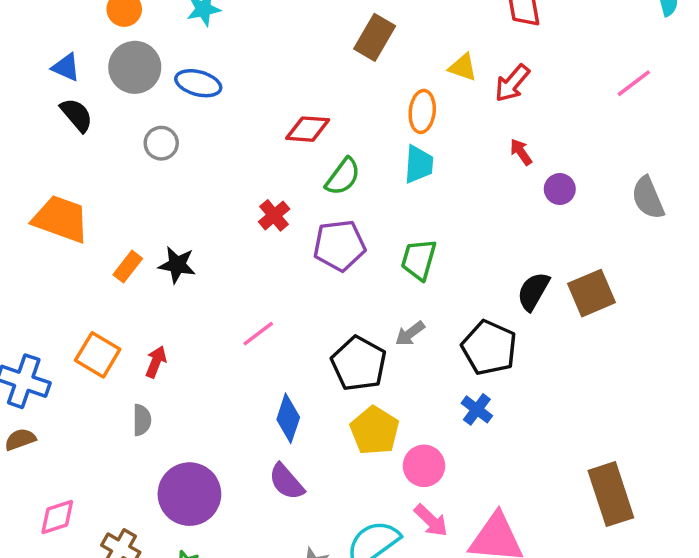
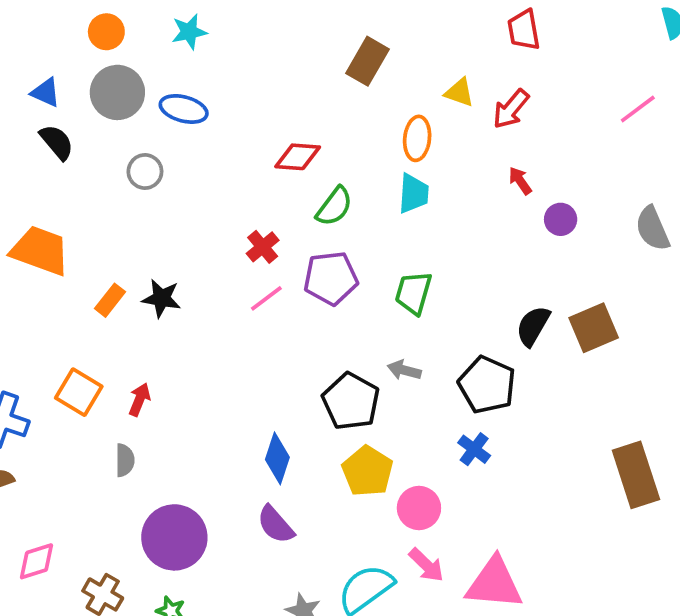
pink line: (258, 334) -> (266, 298), moved
gray arrow: (410, 334) -> (404, 370), turned 52
brown rectangle: (611, 494) -> (636, 475), moved

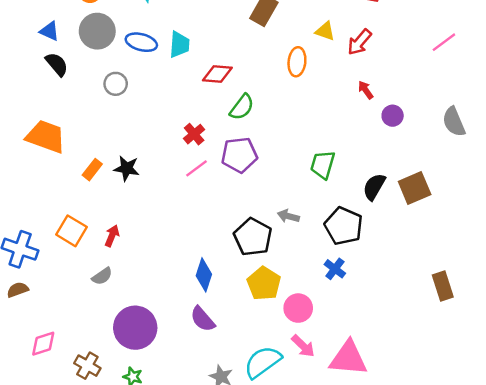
cyan trapezoid: (413, 194) -> (179, 45), moved
green trapezoid: (413, 293) -> (323, 165), moved
gray semicircle: (125, 460) -> (102, 276), turned 55
brown rectangle: (636, 475) -> (443, 286), size x0.7

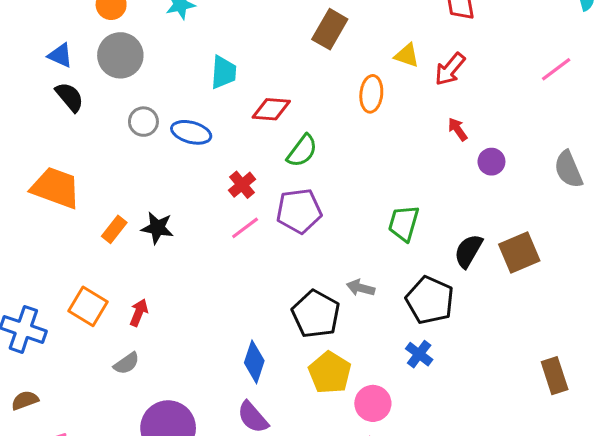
blue ellipse: (141, 42) -> (191, 132), moved
brown semicircle: (18, 290) -> (25, 400), moved

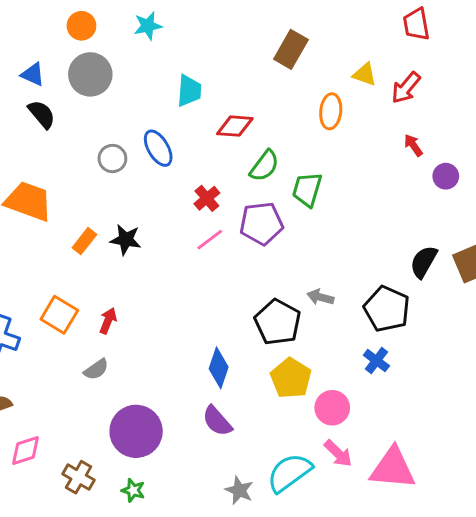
gray circle: (143, 122) -> (112, 158), moved
blue ellipse: (191, 132) -> (158, 148), turned 45
green trapezoid: (404, 223) -> (307, 189), moved

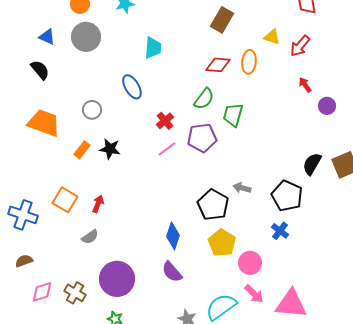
black semicircle: (42, 114) -> (40, 70), moved
red diamond: (235, 126) -> (218, 65), moved
gray circle: (112, 158) -> (92, 110), moved
brown cross: (79, 477) -> (75, 293), moved

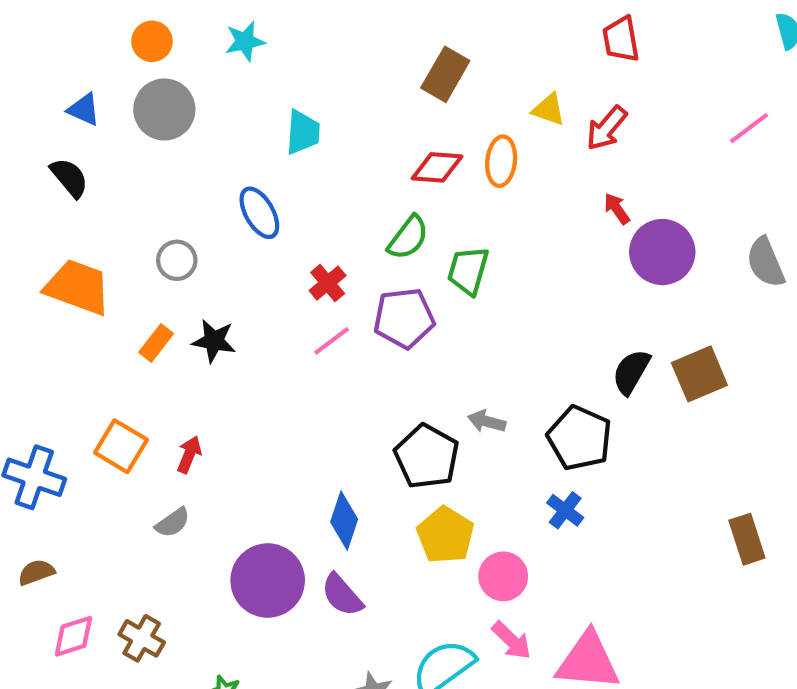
purple circle: (327, 106) -> (662, 252), size x1.8
purple circle: (117, 279) -> (268, 581), moved

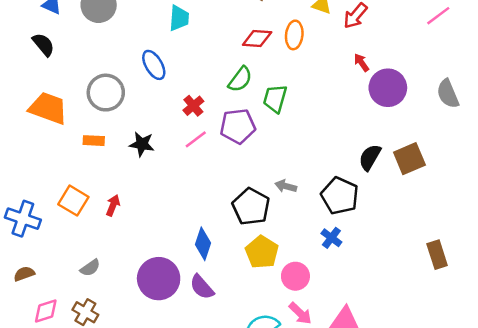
gray circle: (177, 260) -> (106, 93), size x1.6
black star: (214, 341) -> (142, 144), moved
orange rectangle: (156, 343) -> (94, 141), turned 55
gray semicircle: (173, 523) -> (90, 268), moved

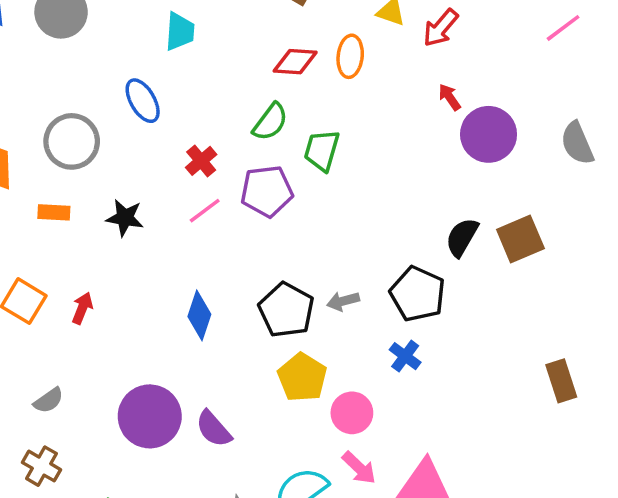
gray arrow: (286, 186) -> (343, 301), moved, turned -30
blue diamond: (203, 244) -> (199, 315), moved

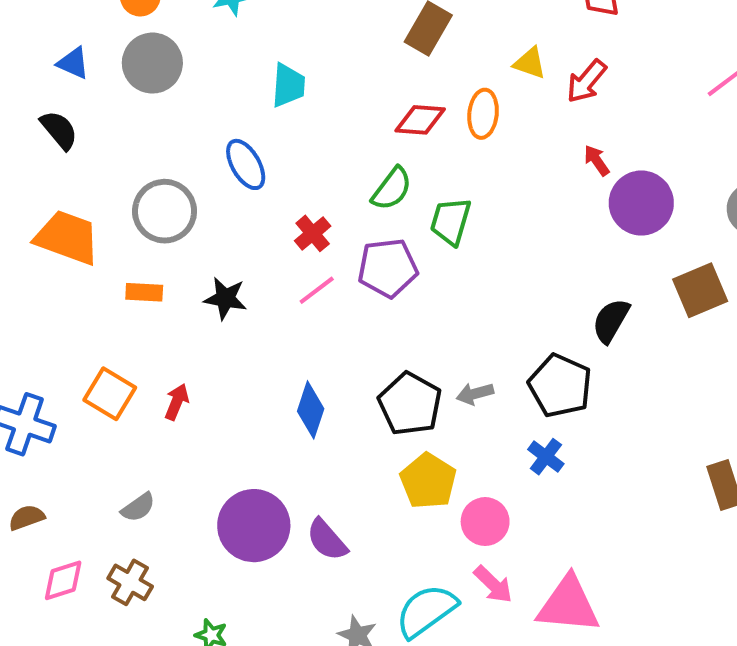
brown square: (520, 239) -> (700, 290), moved

